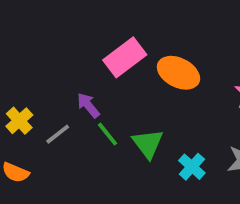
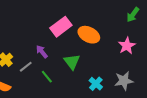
green line: (108, 134) -> (47, 77), moved
green triangle: (148, 144) -> (72, 62), moved

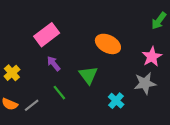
pink rectangle: (61, 27) -> (47, 35), moved
gray line: (26, 67) -> (32, 105), moved
gray star: (124, 81) -> (145, 83), moved

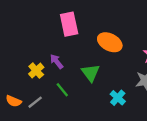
pink rectangle: (47, 35) -> (69, 24), moved, turned -65
yellow cross: (12, 73) -> (36, 71), moved

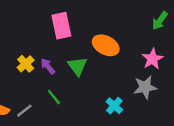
yellow cross: (36, 71) -> (26, 64), moved
green triangle: (91, 73) -> (77, 66), moved

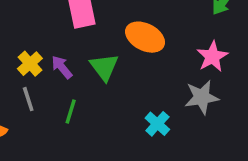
green line: (54, 97) -> (71, 111), turned 56
gray line: (24, 111) -> (28, 99), moved, turned -70

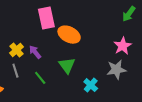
orange ellipse: (145, 37) -> (69, 35), moved
green triangle: (104, 67) -> (67, 65), moved
green line: (71, 111) -> (40, 78), turned -56

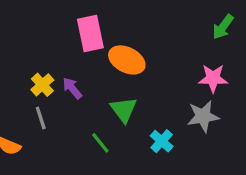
pink star: (123, 46) -> (213, 78), turned 30
green line: (40, 78) -> (100, 143), moved

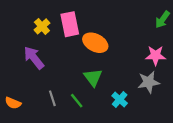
yellow cross: (42, 85) -> (42, 26), moved
purple arrow: (72, 88) -> (34, 58), moved, size x1.5
gray line: (41, 118) -> (52, 98), moved

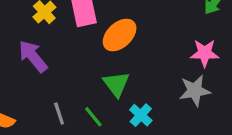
orange ellipse: (95, 43) -> (120, 35), turned -70
cyan cross: (120, 100) -> (141, 115), moved

